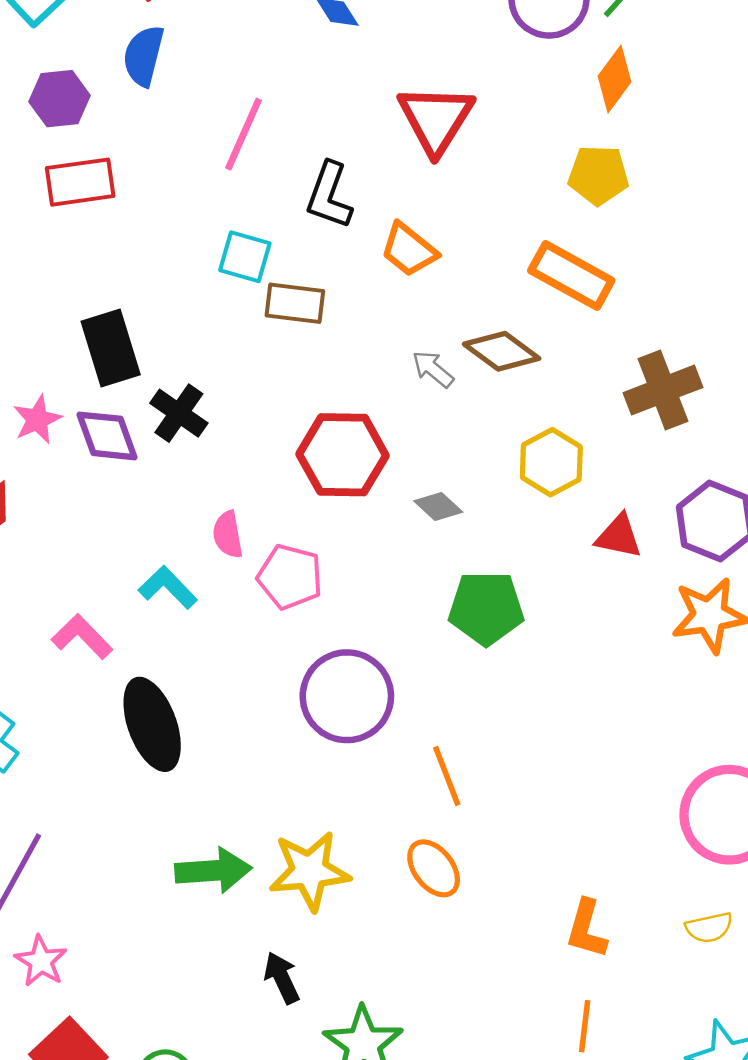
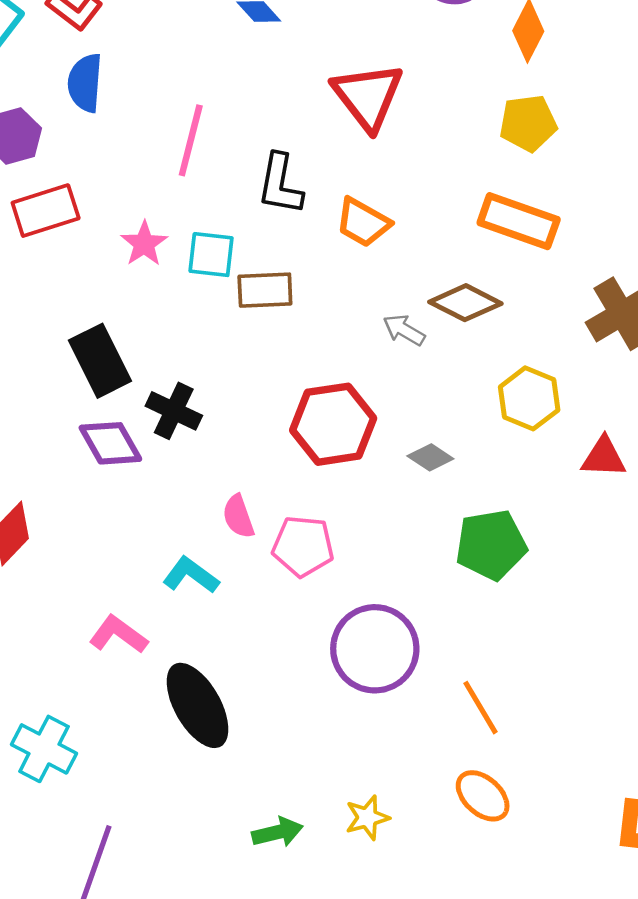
pink star: (37, 419) -> (144, 244), moved
green arrow: (213, 871) -> (277, 832), size x0.7
yellow star: (309, 871) -> (367, 818), size x0.6

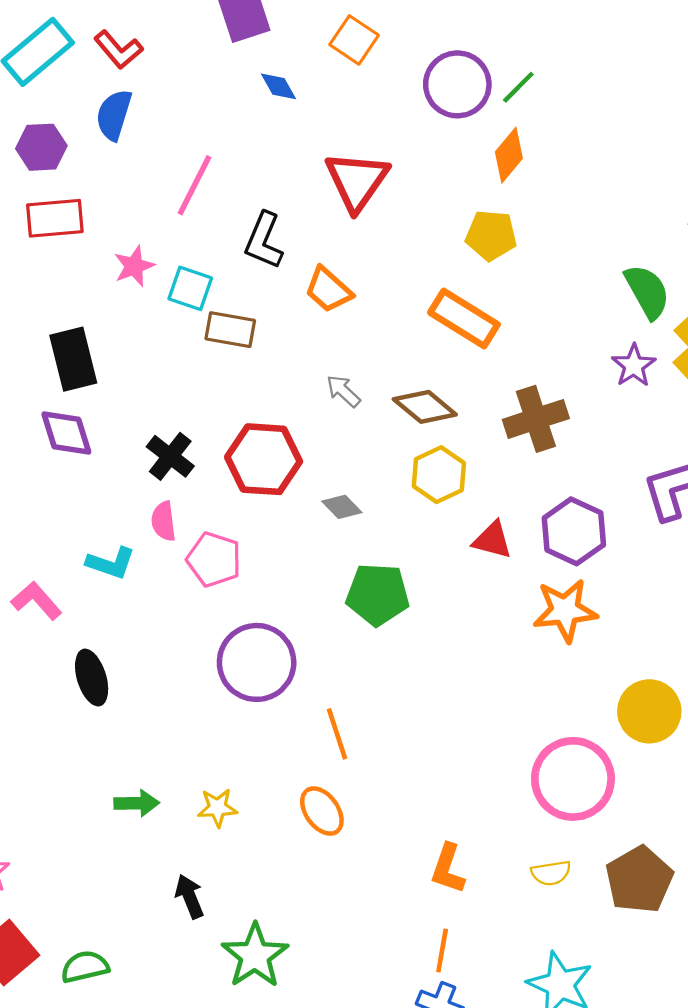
brown diamond: (465, 303) -> (425, 407), moved
black cross: (174, 411) -> (170, 456), moved
cyan L-shape: (191, 575) -> (111, 563), turned 150
black ellipse: (197, 705) -> (92, 678), size x0.7

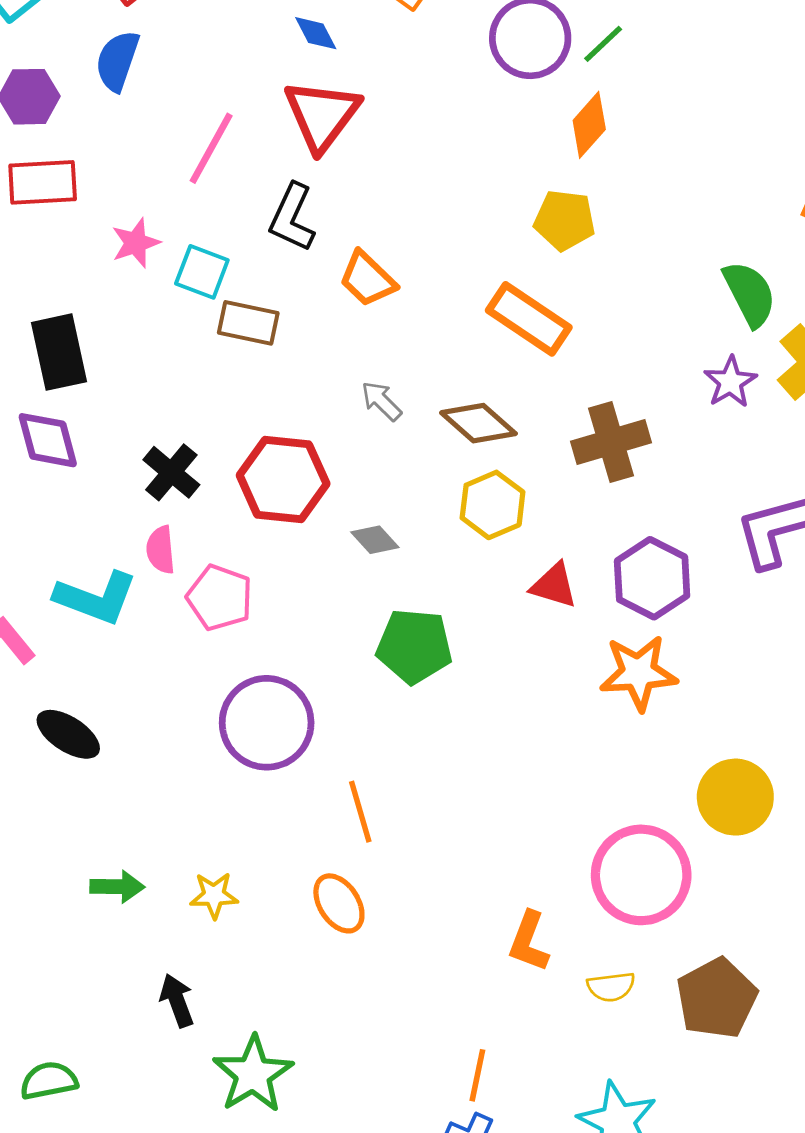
red triangle: (357, 181) -> (322, 115), moved
cyan L-shape: (111, 563) -> (96, 598), size x1.4
black ellipse: (92, 678) -> (68, 734), turned -42
orange L-shape: (448, 869) -> (529, 942), moved

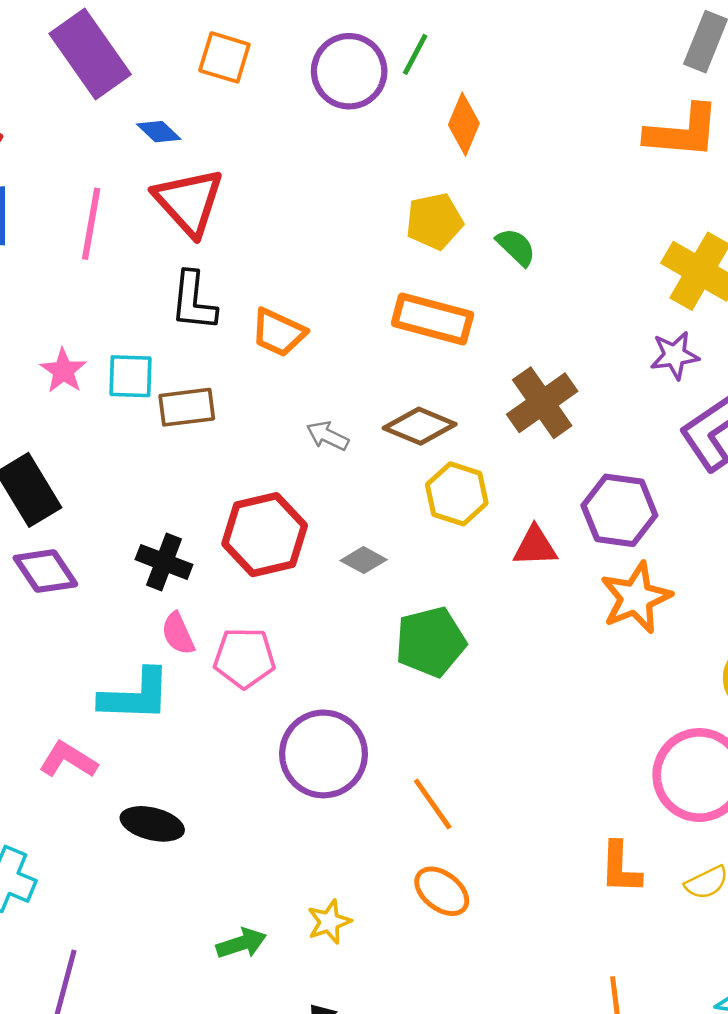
orange diamond: (589, 125) -> (464, 124), moved
pink line: (211, 148) -> (91, 224), moved
green semicircle: (750, 294) -> (516, 247), moved, size x0.7
purple star: (730, 382) -> (675, 355), moved, turned -30

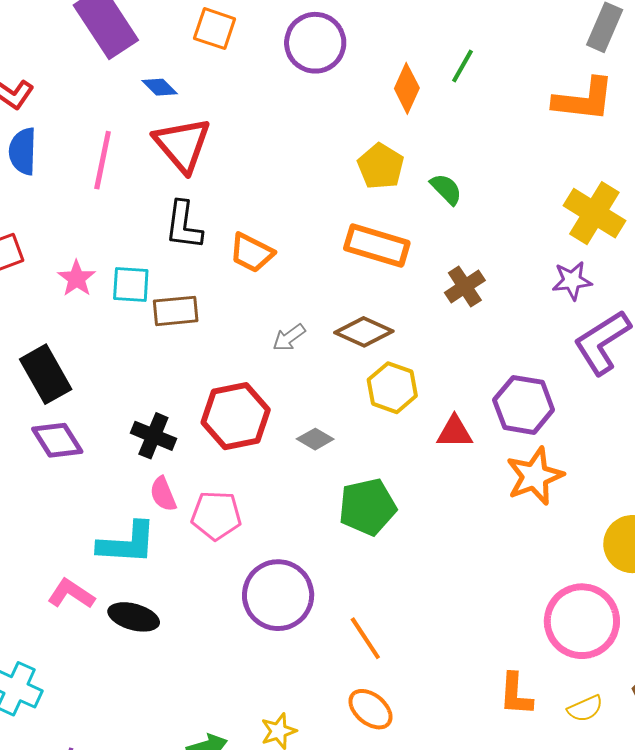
green line: (415, 54) -> (462, 66), moved
yellow pentagon: (434, 221) -> (381, 166), turned -30
brown cross: (542, 403) -> (465, 286), moved, size x0.7
gray arrow: (328, 436) -> (289, 338), turned -64
black ellipse: (152, 824) -> (134, 617), moved

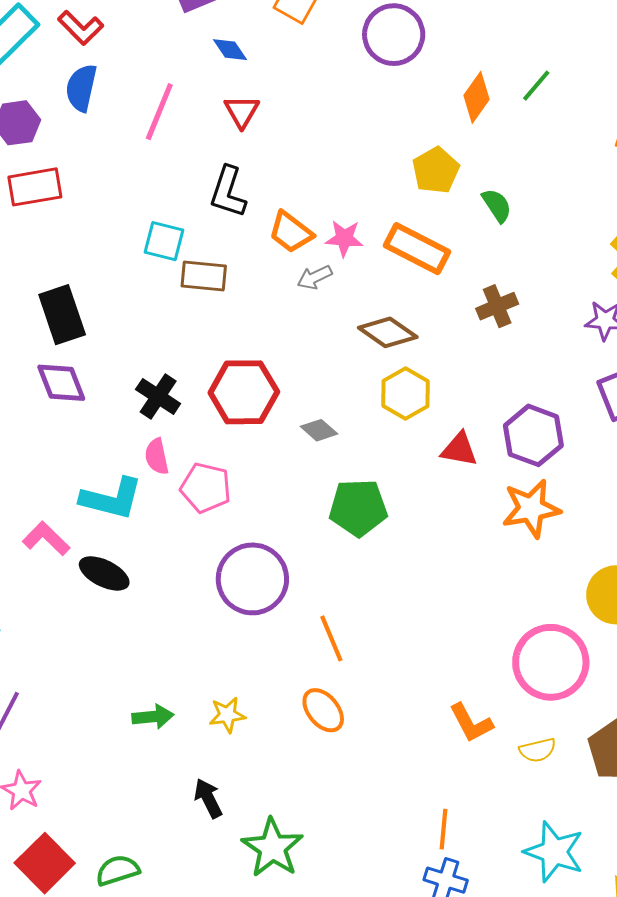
red triangle: (182, 145) -> (242, 111), size x0.6
pink star: (77, 278) -> (344, 238), moved, turned 30
gray arrow: (289, 338) -> (315, 277), moved
orange L-shape: (516, 694) -> (471, 723), turned -42

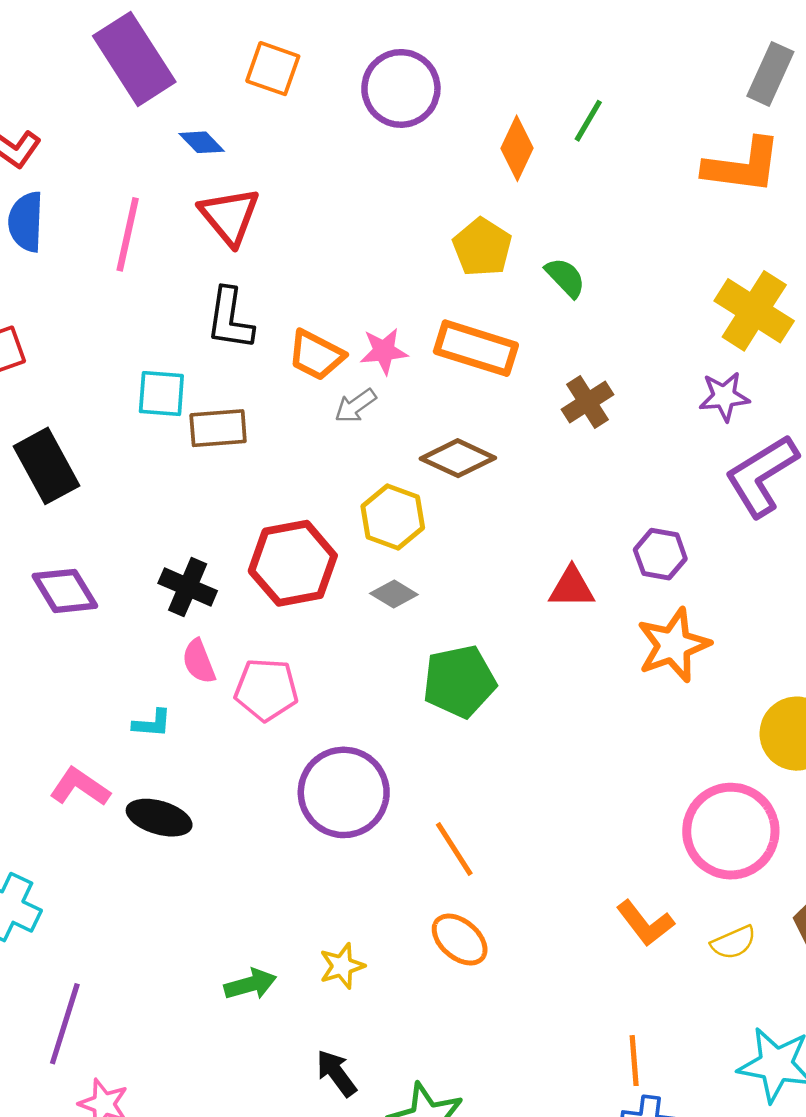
red triangle: (242, 111) -> (229, 216), size x1.4
black rectangle: (62, 315) -> (47, 466), moved
yellow hexagon: (406, 393) -> (393, 517), moved
purple hexagon: (533, 435) -> (660, 554), size x0.7
cyan L-shape: (112, 499) -> (152, 723), size x0.5

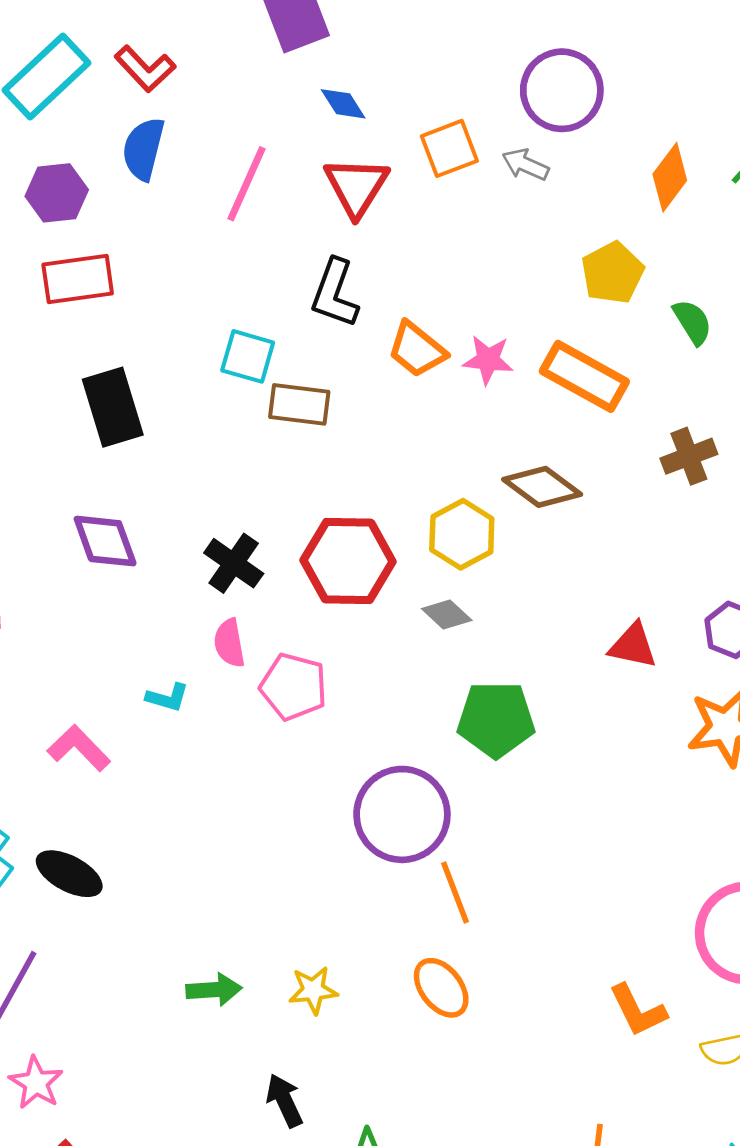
orange square: (273, 69) -> (449, 148), moved, turned 38
gray arrow: (355, 406) -> (525, 165), moved, turned 48
purple circle: (344, 792) -> (402, 814), moved
black ellipse: (159, 818) -> (69, 874), moved

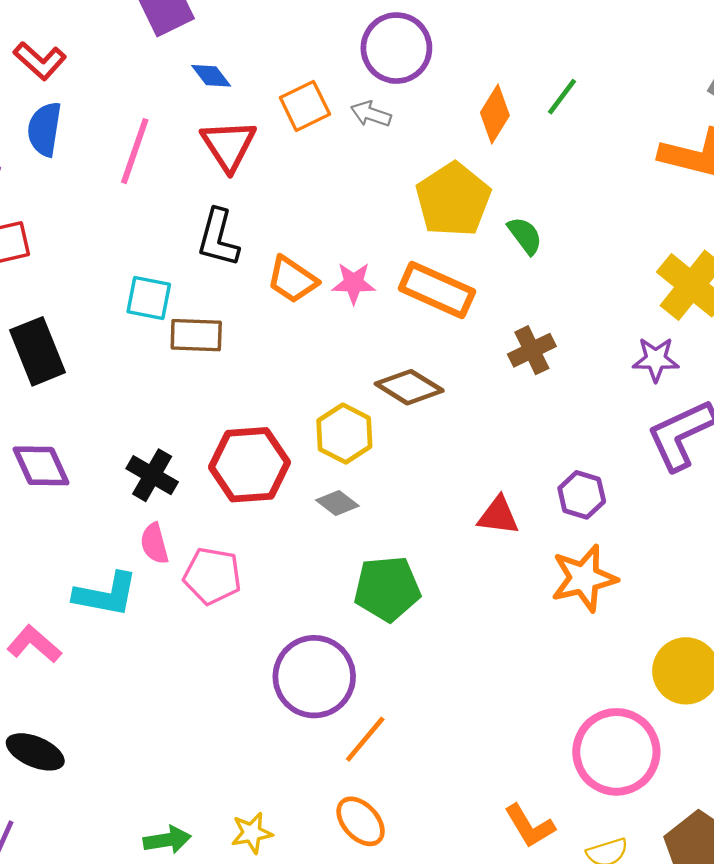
yellow pentagon: (612, 273) -> (453, 200), size x1.4
cyan L-shape: (168, 697) -> (106, 594), size x1.8
orange line: (455, 892) -> (365, 739), turned 66

